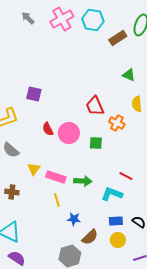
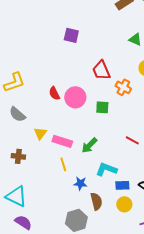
purple square: (34, 94) -> (71, 35), moved
green arrow: (83, 181) -> (89, 145), turned 132
cyan L-shape: (112, 194) -> (106, 169), moved
brown semicircle: (90, 237) -> (96, 201), turned -60

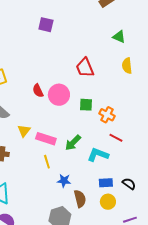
purple square: (71, 35) -> (46, 25), moved
orange cross: (123, 87) -> (107, 115), moved
cyan L-shape: (106, 169) -> (98, 155), moved

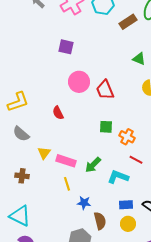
pink circle: (59, 95) -> (79, 82), moved

